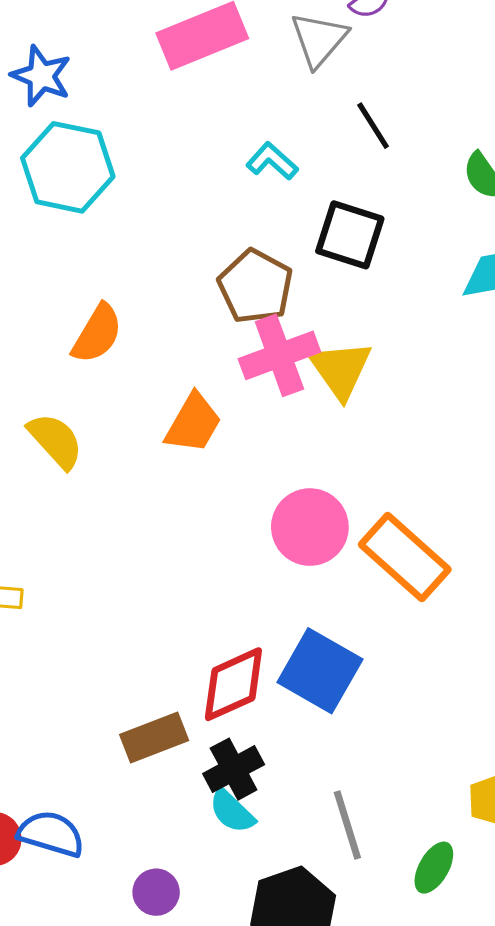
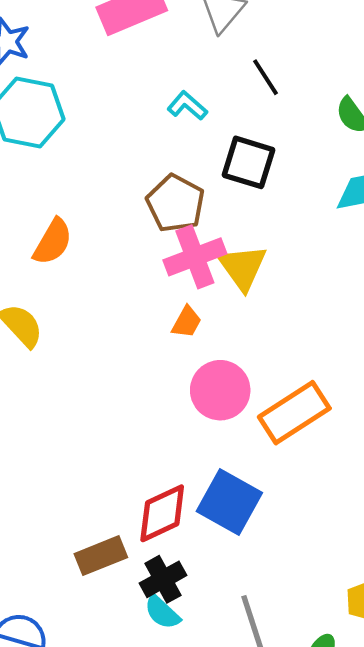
orange trapezoid: (193, 423) -> (187, 322), moved, size x0.7
orange rectangle: (405, 557) -> (294, 413), turned -74

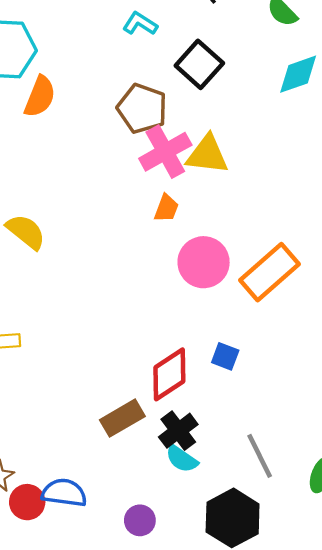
black square: (248, 162) -> (199, 64), turned 33
orange semicircle: (53, 242) -> (40, 97), moved
yellow triangle: (243, 267) -> (207, 155), turned -39
blue square: (229, 502) -> (225, 356), size x0.5

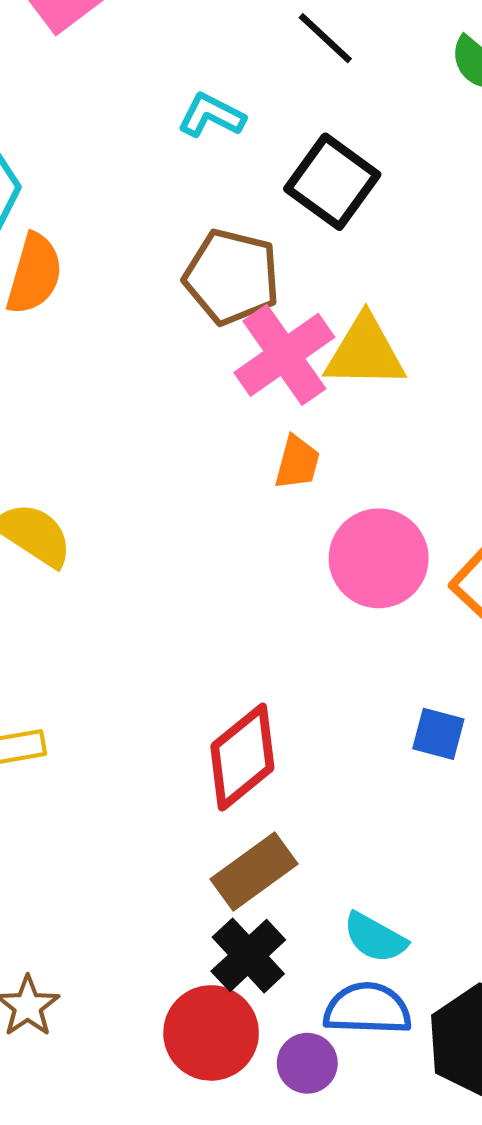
red diamond: (169, 374) -> (242, 757), moved
black cross: (178, 431) -> (248, 955), moved
blue semicircle: (64, 493) -> (367, 1009), moved
red circle: (27, 502) -> (211, 1033), moved, size x1.4

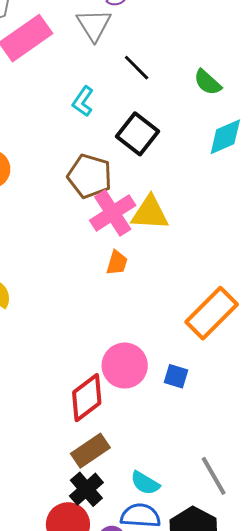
cyan L-shape: (211, 115) -> (83, 101), turned -84
pink circle: (379, 558) -> (125, 366), moved
blue square: (438, 734) -> (176, 376), moved

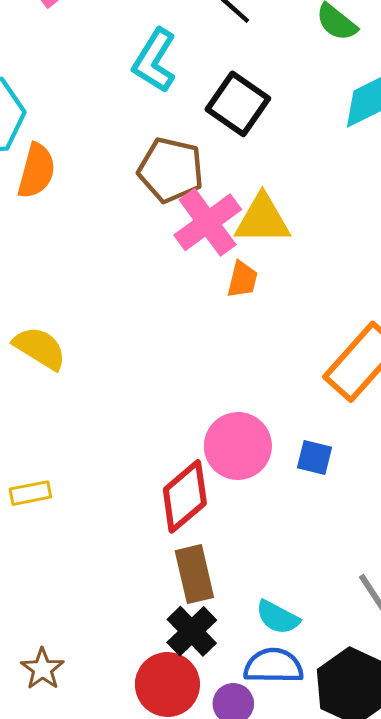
cyan L-shape: (83, 101) -> (155, 61), size x1.4
orange trapezoid: (117, 263) -> (242, 279), moved
brown rectangle: (90, 451) -> (194, 574), turned -66

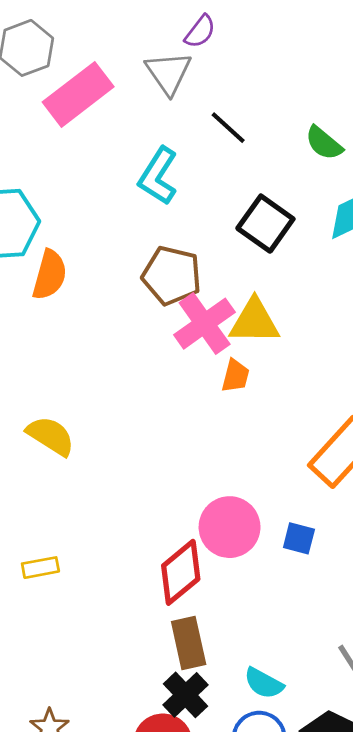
black square: (238, 104) -> (265, 224), moved

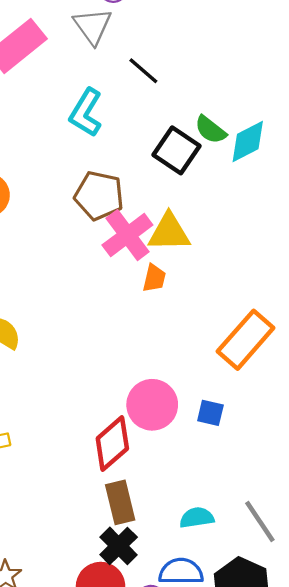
green semicircle: (324, 143) -> (210, 130), moved
cyan semicircle: (264, 683) -> (197, 518), moved, turned 144

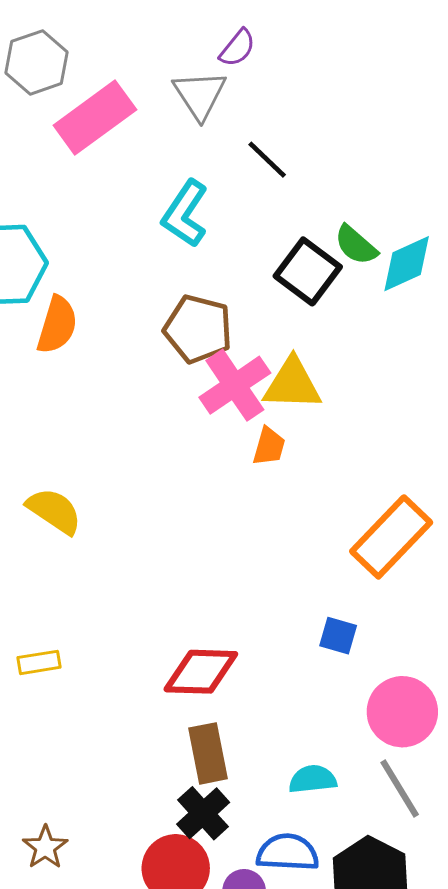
pink circle: (152, 405) -> (402, 712), moved
red diamond: (112, 444) -> (201, 672), turned 40

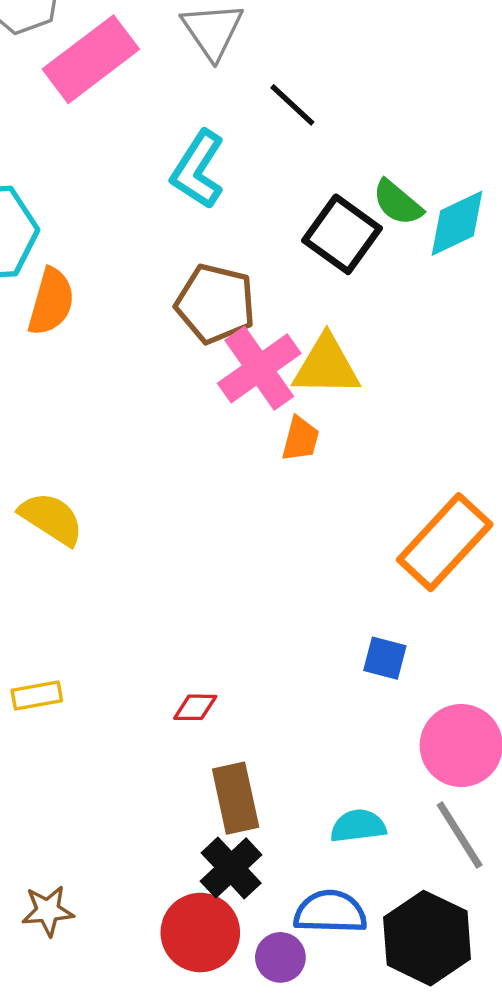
red diamond: (201, 672) -> (195, 707), moved, size x0.5
brown star: (45, 847) -> (48, 911), turned 30

